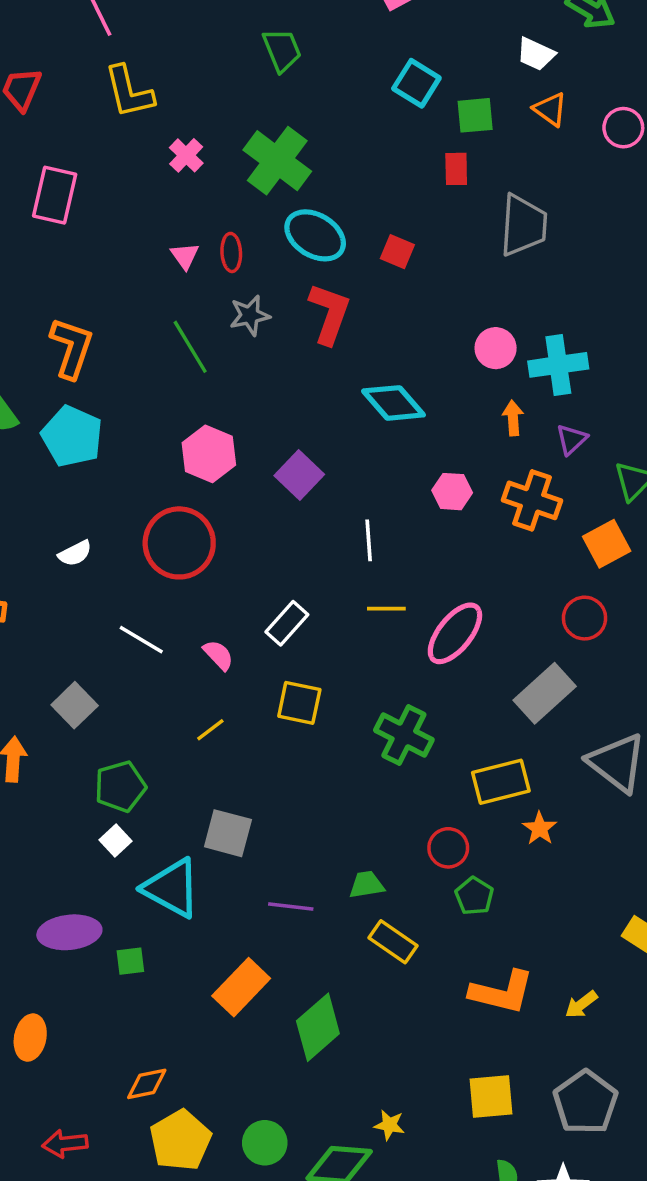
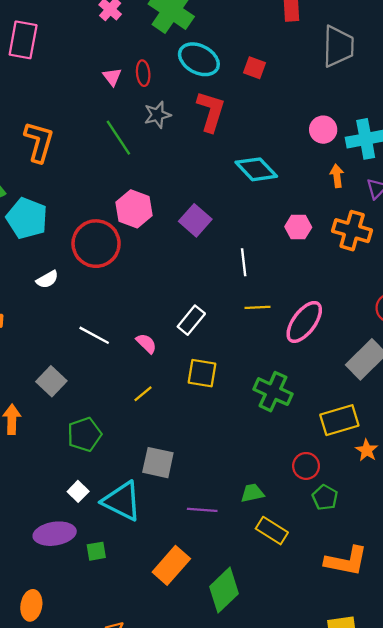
cyan pentagon: (72, 436) -> (27, 218), moved
red circle: (179, 543) -> (96, 244), moved
white square: (115, 840) -> (78, 491), moved

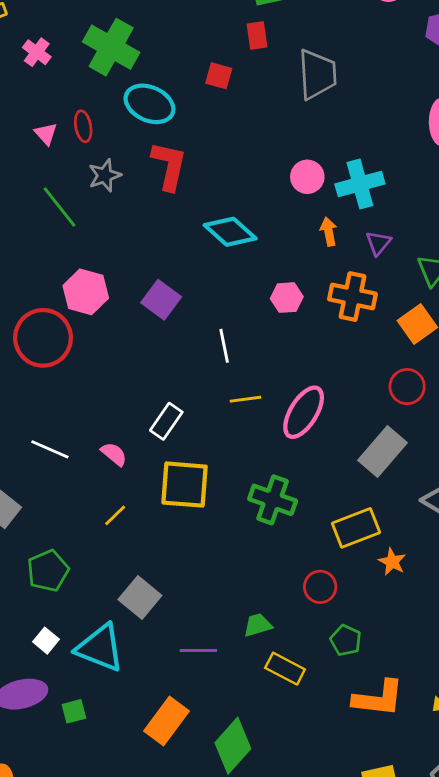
red square: (255, 68) -> (219, 76), moved
yellow square: (202, 373) -> (185, 485), size x1.4
gray square: (158, 463) -> (140, 597), turned 32
green pentagon: (325, 497) -> (346, 640), moved

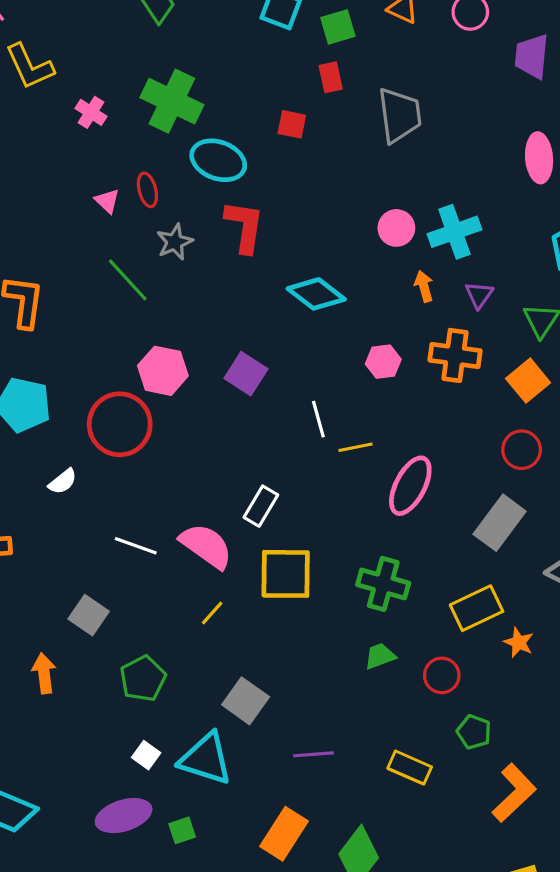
yellow line: (245, 399) -> (355, 447), moved
pink semicircle: (114, 454) -> (206, 546), size x1.8
green trapezoid: (258, 625) -> (380, 656), moved
orange L-shape: (378, 698) -> (514, 793), turned -46

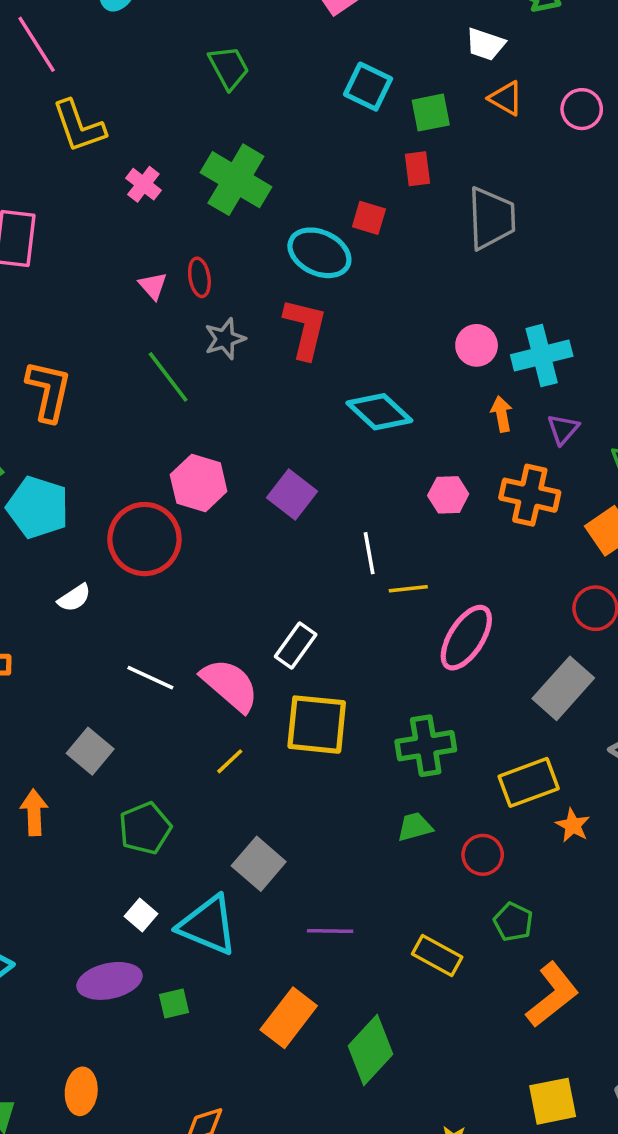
cyan ellipse: (218, 160) -> (319, 253), moved
green cross: (383, 584) -> (426, 746), turned -30

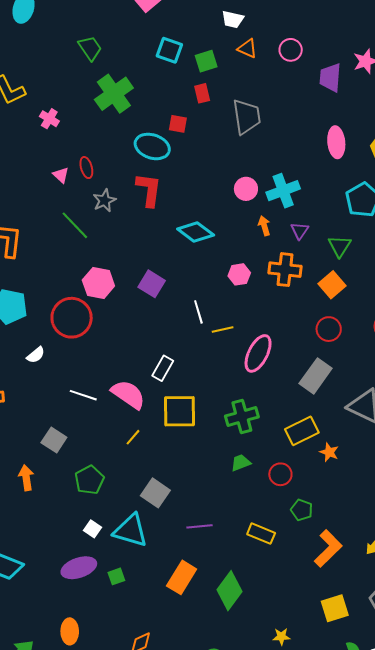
green cross: (236, 180) -> (114, 94), moved, turned 30

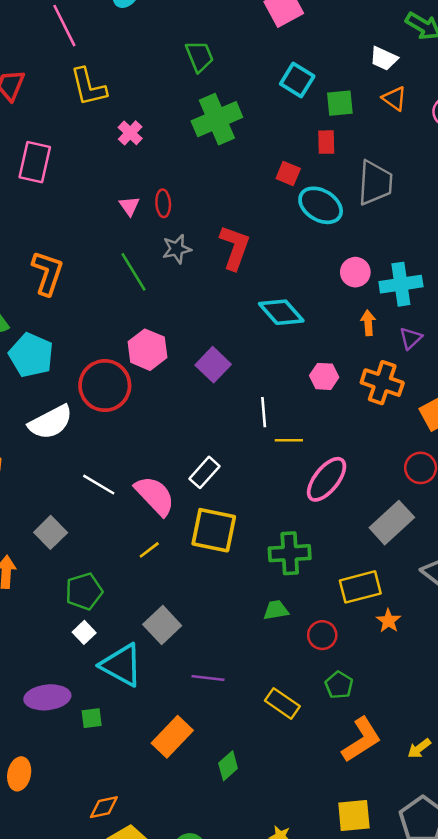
cyan ellipse: (152, 146) -> (321, 205), moved
white semicircle: (36, 355) -> (51, 422), size x1.8
white square: (92, 529) -> (84, 632), moved
green diamond: (229, 591) -> (228, 766), size x0.6

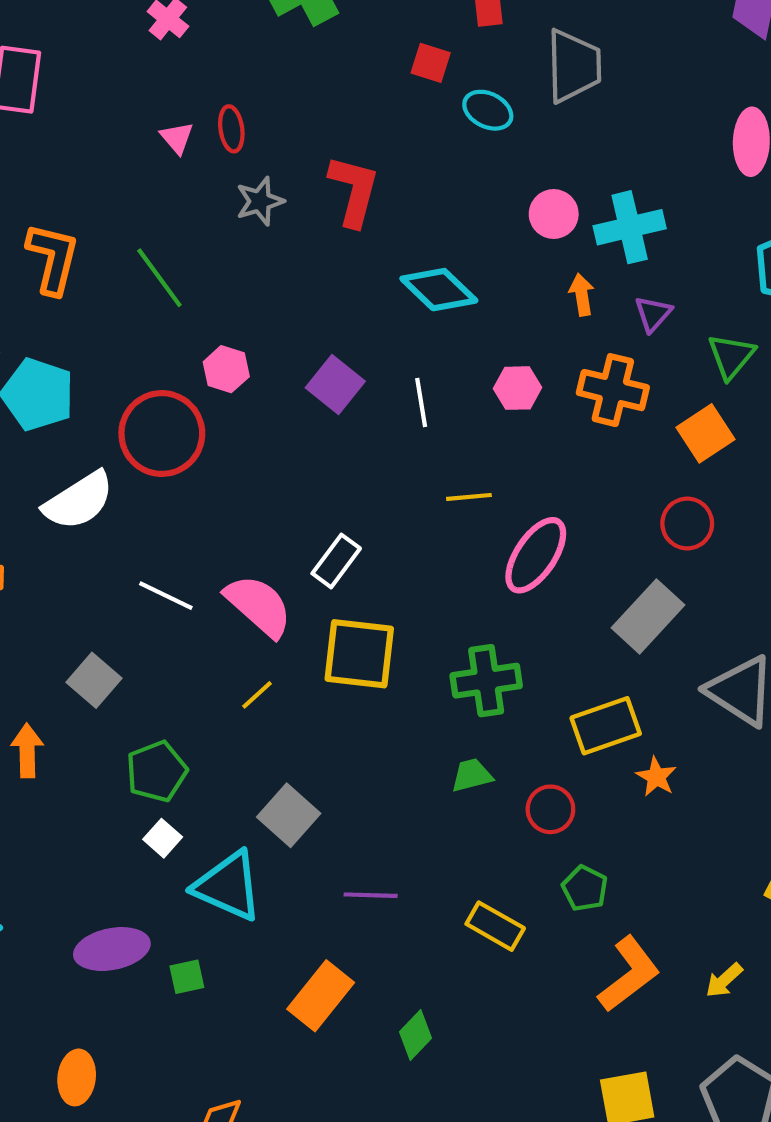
cyan ellipse: (321, 205) -> (488, 110), size x0.7
green line: (134, 272) -> (159, 278), moved
pink hexagon: (147, 350) -> (226, 369), size x0.7
white line: (264, 412) -> (421, 403), moved

